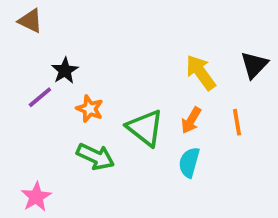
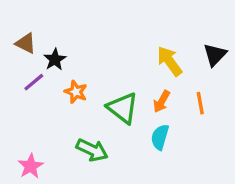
brown triangle: (30, 21) -> (26, 43), moved
green arrow: (95, 157) -> (92, 150), moved

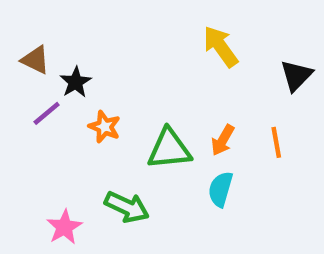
yellow arrow: (170, 61) -> (220, 46), moved
green triangle: (123, 108) -> (169, 149), turned -44
pink star: (31, 166) -> (64, 227), moved

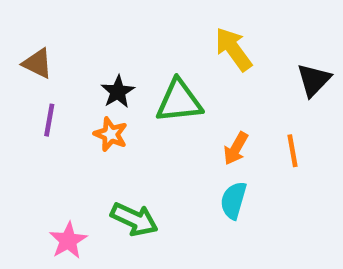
black star: (76, 82) -> (118, 92), moved
purple line: (47, 113) -> (49, 120), turned -40
green triangle: (169, 149) -> (179, 101), moved

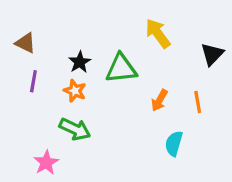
cyan semicircle: (233, 200) -> (174, 143), moved
green arrow: (134, 219) -> (75, 129), moved

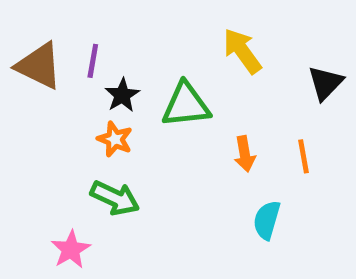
brown triangle: (25, 43) -> (39, 66), size x1.5
purple line: (33, 81) -> (93, 61), moved
orange arrow: (159, 100) -> (245, 154), turned -40

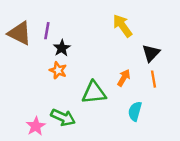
black triangle: (326, 83) -> (151, 53), moved
green triangle: (186, 105) -> (94, 93), moved
orange arrow: (245, 154) -> (124, 78), turned -140
green arrow: (115, 198) -> (63, 117), moved

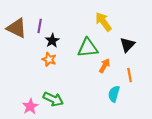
orange line: (153, 79) -> (130, 75), moved
green triangle: (94, 93) -> (88, 48), moved

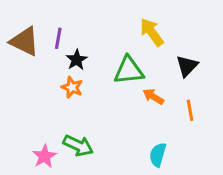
orange arrow: (104, 66) -> (153, 97), turned -88
cyan semicircle: (114, 94) -> (158, 155), moved

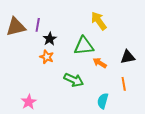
brown triangle: (25, 41) -> (16, 27), turned -40
black triangle: (187, 66) -> (128, 57), moved, turned 35
orange line: (190, 110) -> (124, 84), moved
green arrow: (78, 146) -> (74, 80), moved

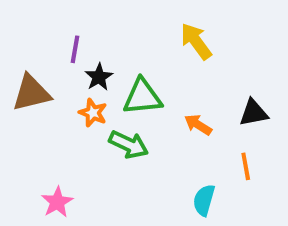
brown triangle: (16, 27) -> (31, 93), moved
green triangle: (84, 46) -> (142, 97), moved
green arrow: (74, 80) -> (129, 145), moved

